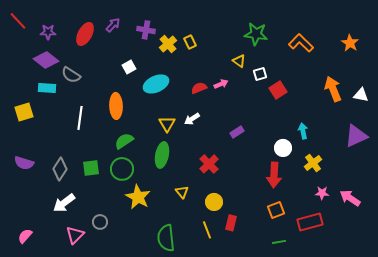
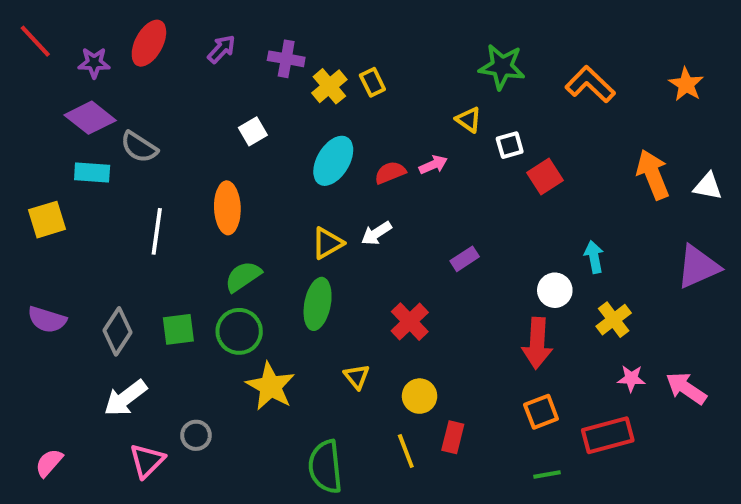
red ellipse: (85, 34) -> (149, 43), moved
cyan ellipse: (156, 84) -> (333, 161), moved, turned -35
yellow triangle: (167, 124) -> (327, 243), turned 30

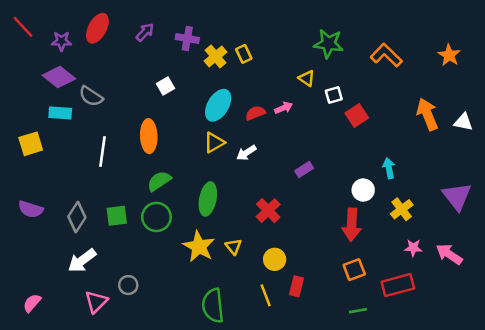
yellow triangle: (327, 243) -> (214, 143), moved
purple triangle: (698, 267) -> (457, 196), moved, turned -44
yellow star: (270, 386) -> (199, 247), moved

